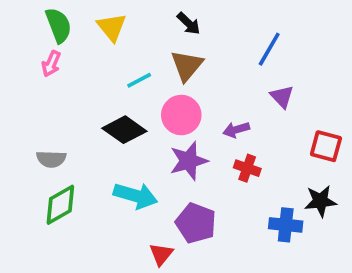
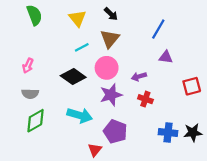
yellow triangle: (112, 27) -> (77, 18), moved
pink arrow: (51, 64) -> (28, 66), moved
purple triangle: (282, 97) -> (166, 57), turned -40
red square: (326, 146) -> (192, 86), turned -30
black star: (320, 201) -> (193, 133), moved

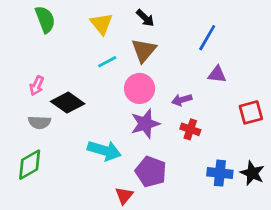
black diamond: (73, 76) -> (68, 103), moved
green diamond: (35, 121) -> (30, 165), moved
black star: (193, 133) -> (252, 173), turned 30

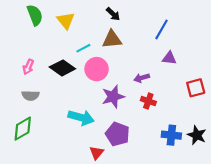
yellow triangle: (101, 24) -> (66, 21), moved
brown triangle: (144, 50) -> (112, 39), turned 45
pink circle: (140, 88) -> (97, 69), moved
black diamond: (68, 103) -> (62, 68), moved

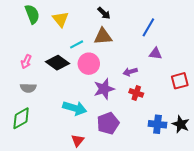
purple pentagon: (117, 134) -> (108, 123), turned 30
red triangle: (97, 153) -> (78, 140), moved

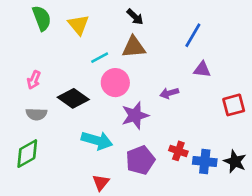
black diamond: (57, 63) -> (73, 98), moved
red cross: (136, 93) -> (178, 151), moved

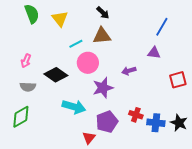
blue line: (193, 35) -> (162, 27), moved
red triangle: (101, 183) -> (89, 138), moved

